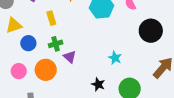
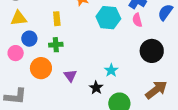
purple triangle: (70, 57) -> (70, 76), moved
pink circle: (19, 71) -> (16, 53), moved
black star: (98, 84) -> (96, 88), moved

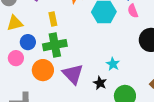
green cross: (56, 45) -> (55, 45), size x1.6
purple triangle: (70, 76) -> (73, 74), size x1.6

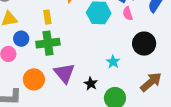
cyan star: (113, 64) -> (113, 62), moved
orange circle: (43, 70) -> (34, 79), moved

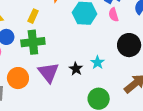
yellow rectangle: (47, 17) -> (33, 16), turned 32
black star: (91, 84) -> (76, 69), moved

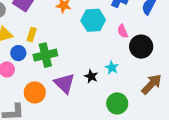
pink semicircle: (113, 15) -> (123, 31), moved
yellow rectangle: (33, 16) -> (32, 35), moved

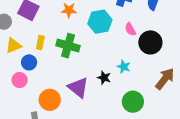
green cross: (45, 55) -> (68, 46), moved, turned 35

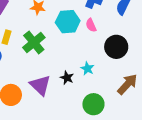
pink semicircle: (130, 29) -> (91, 25), moved
green cross: (68, 46) -> (34, 43), turned 30

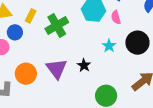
cyan star: (87, 68) -> (109, 46), moved

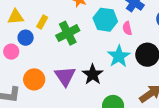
cyan star: (109, 46) -> (119, 56), size x1.6
black star: (84, 65) -> (93, 74), size x1.5

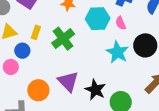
black star: (93, 74) -> (95, 90), moved

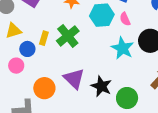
yellow rectangle: (36, 32) -> (44, 38), moved

